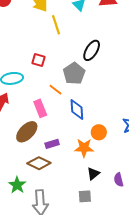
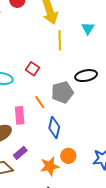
black ellipse: (92, 50) -> (86, 76), turned 30
purple rectangle: (52, 144) -> (20, 153), turned -40
orange star: (84, 148) -> (50, 166), turned -30

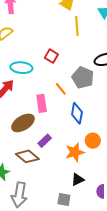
gray pentagon: (62, 92) -> (83, 78), turned -30

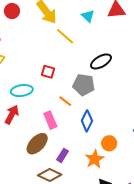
yellow line: (77, 26) -> (65, 36), turned -30
blue diamond: (77, 113) -> (87, 121), turned 30

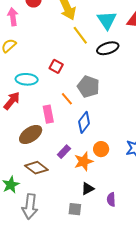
cyan triangle: (88, 16) -> (107, 20), size x1.5
black ellipse: (101, 61) -> (108, 48), moved
purple rectangle: (63, 155) -> (64, 152), moved

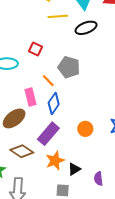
yellow line: (80, 35) -> (58, 16), turned -54
blue diamond: (84, 122) -> (54, 104), moved
purple rectangle: (64, 152) -> (48, 134), size x1.6
orange star: (84, 161) -> (55, 161), moved

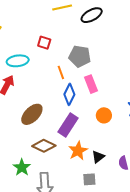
orange line: (48, 81) -> (61, 72), turned 32
pink rectangle: (31, 97) -> (91, 84), moved

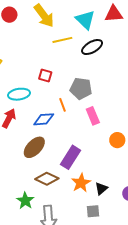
blue diamond: (69, 94) -> (44, 119), moved, turned 60
orange circle: (104, 115) -> (117, 140), moved

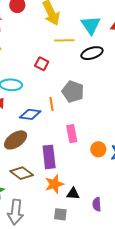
red square: (45, 75) -> (42, 64), moved
pink rectangle: (93, 116) -> (72, 134), moved
purple rectangle: (71, 157) -> (49, 157), turned -50
black triangle: (101, 189) -> (73, 194), turned 32

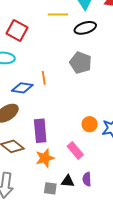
red square: (42, 64) -> (17, 31), moved, size x1.5
gray pentagon: (73, 92) -> (81, 63), moved
pink rectangle: (72, 134) -> (75, 151), moved, turned -30
black triangle: (73, 194) -> (68, 181), moved

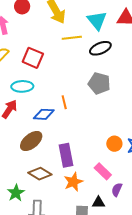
purple semicircle: (87, 179) -> (117, 190), moved, turned 32

